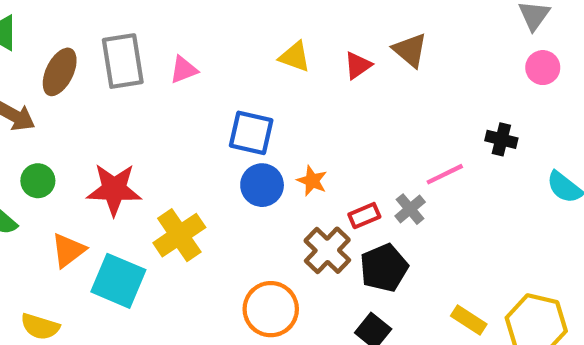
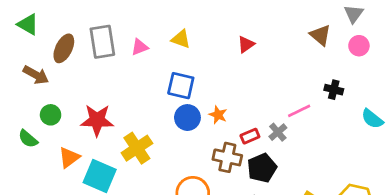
brown triangle: (410, 50) -> (320, 35), moved
yellow triangle: (295, 57) -> (181, 39), moved
brown cross: (327, 250) -> (227, 157), turned -32

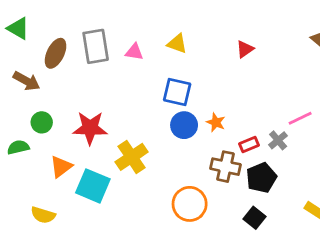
pink triangle: (140, 47) -> (134, 52), turned 30
green semicircle: (28, 139) -> (18, 147), turned 126

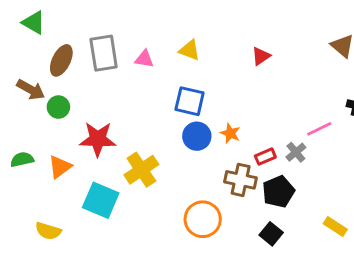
green triangle: (18, 28) -> (34, 23), moved
green circle: (42, 122) -> (58, 107), moved
orange triangle: (61, 167) -> (60, 167), moved

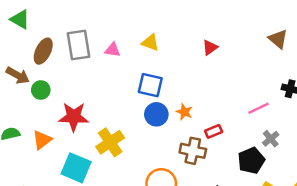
gray cross: (296, 152) -> (271, 139), moved
black pentagon: (278, 192) -> (251, 161), moved

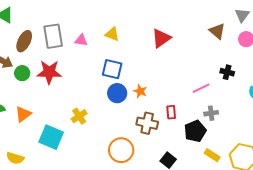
red triangle: (210, 47) -> (161, 38), size x1.5
red star: (74, 117) -> (49, 72), moved
red rectangle: (214, 131) -> (171, 112), moved, turned -72
gray cross: (271, 139) -> (211, 113), turned 32
yellow cross: (110, 142) -> (79, 116), size x0.7

